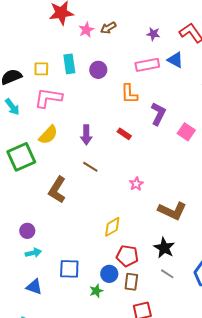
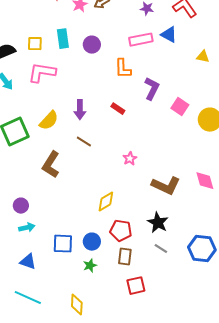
yellow semicircle: (48, 135) -> (49, 121), moved
blue circle: (109, 274) -> (92, 242), moved

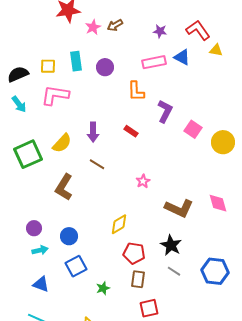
yellow triangle: (203, 57) -> (216, 50), moved
blue circle: (92, 242) -> (69, 236), moved
blue square: (63, 244) -> (76, 266), turned -30

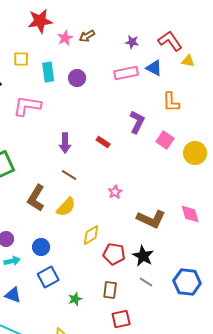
yellow square: (48, 66) -> (21, 59), moved
orange L-shape: (136, 91) -> (171, 102), moved
yellow semicircle: (62, 143) -> (66, 207), moved
red pentagon: (134, 253) -> (114, 254), moved

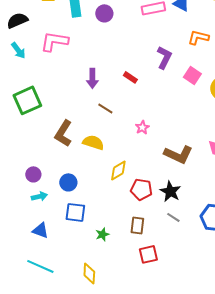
orange L-shape: (171, 102) -> (198, 37), turned 105
brown line: (69, 175) -> (105, 108), moved
yellow semicircle: (66, 207) -> (93, 142), turned -115
blue square: (48, 277) -> (75, 212), turned 35

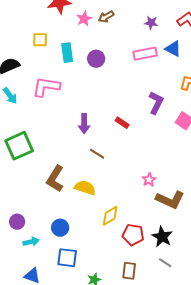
pink star: (142, 127) -> (149, 180), moved
purple circle: (33, 174) -> (17, 222), moved

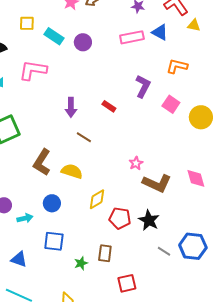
cyan rectangle: (67, 53) -> (54, 36), turned -48
blue circle: (60, 228) -> (52, 203), moved
cyan arrow: (31, 242) -> (25, 218), moved
gray line: (165, 263) -> (164, 251), moved
brown rectangle: (129, 271) -> (105, 253), moved

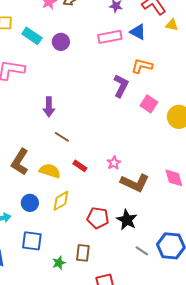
orange L-shape: (177, 66) -> (142, 66), moved
red rectangle: (109, 106) -> (80, 166), moved
yellow diamond: (97, 199) -> (61, 201), moved

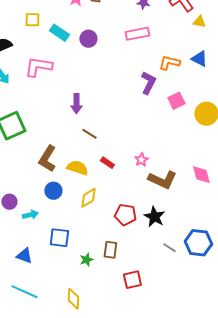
blue triangle: (138, 32) -> (199, 59), moved
pink square: (149, 104) -> (176, 101), turned 30
blue circle: (30, 203) -> (53, 191), moved

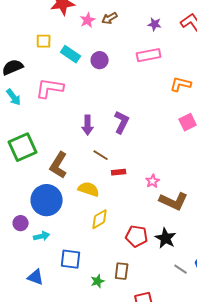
purple L-shape: (148, 83) -> (122, 122), moved
brown L-shape: (47, 159) -> (59, 165), moved
red rectangle: (107, 163) -> (119, 172), moved, turned -40
blue circle: (53, 191) -> (47, 200), moved, size x1.8

